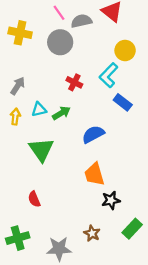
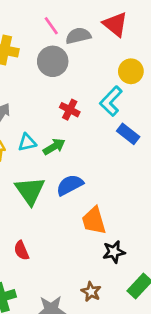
blue semicircle: (93, 134) -> (70, 185), moved

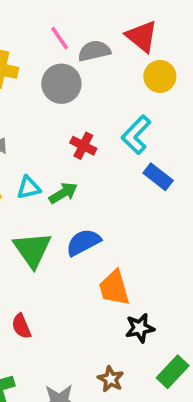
yellow circle: (131, 71) -> (160, 76), moved

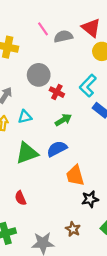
gray circle: (61, 84) -> (39, 75), moved
green arrow: (63, 193) -> (63, 120), moved
green triangle: (32, 250) -> (27, 153), turned 45

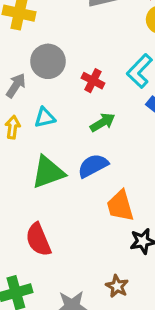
gray circle: (39, 75) -> (48, 61), moved
red semicircle: (20, 198) -> (38, 240), size x1.5

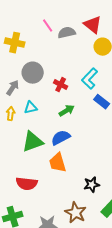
orange trapezoid: (120, 206) -> (58, 163), moved
red semicircle: (38, 240) -> (27, 184), turned -60
brown star: (117, 286) -> (76, 213), size x1.5

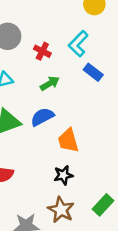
orange trapezoid: (58, 163) -> (68, 140), moved
black star: (92, 185) -> (63, 175), moved

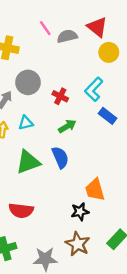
blue semicircle: (42, 117) -> (60, 157), turned 95
orange trapezoid: (68, 140) -> (95, 190), moved

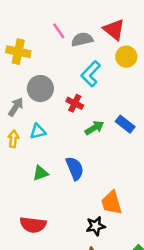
cyan L-shape: (94, 89) -> (91, 74), moved
green arrow: (67, 126) -> (94, 128), moved
green triangle: (28, 162) -> (40, 173), size x0.6

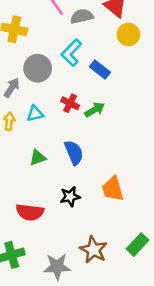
cyan L-shape: (91, 74) -> (71, 53), moved
red cross: (75, 103) -> (70, 103), moved
blue rectangle: (125, 124) -> (100, 70), moved
black star: (96, 226) -> (70, 197), moved

